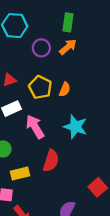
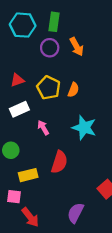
green rectangle: (68, 22) -> (54, 22), moved
orange arrow: (68, 47) -> (77, 47), turned 102
pink arrow: (35, 127) -> (43, 128), size x0.6

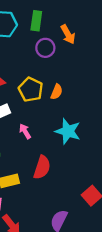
orange arrow: (77, 47) -> (68, 34), moved
purple circle: (50, 48) -> (45, 48), moved

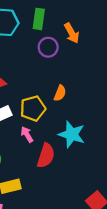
yellow pentagon: (31, 90) -> (33, 108), moved, turned 30
red semicircle: (42, 167) -> (46, 156), moved

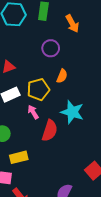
purple circle: (48, 47) -> (51, 48), moved

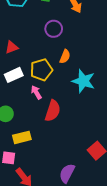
cyan star: (72, 112) -> (83, 81), moved

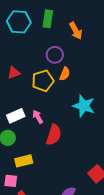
orange semicircle: (65, 56) -> (65, 74), moved
yellow pentagon: (41, 70) -> (43, 81), moved
white rectangle: (14, 75) -> (16, 116), moved

